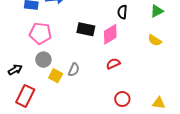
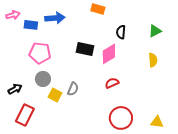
yellow semicircle: (155, 40) -> (153, 60), turned -128
red circle: (122, 99) -> (121, 118), size x1.5

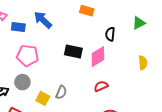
blue arrow: (55, 18) -> (43, 20), turned -132
green triangle: (155, 31) -> (139, 23), moved
gray circle: (43, 79) -> (22, 82), moved

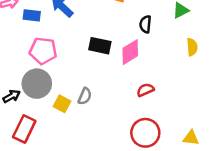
yellow semicircle: (143, 63) -> (192, 47), moved
gray circle: (22, 82) -> (37, 84), size x1.5
red semicircle: (101, 86) -> (145, 90), moved

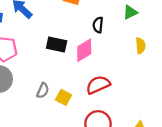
red semicircle: (145, 90) -> (98, 85), size x1.5
yellow square: (62, 104) -> (63, 97), moved

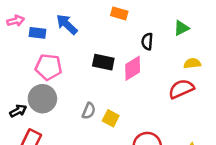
yellow semicircle: (141, 46) -> (192, 63), turned -91
red semicircle: (98, 85) -> (181, 89), moved

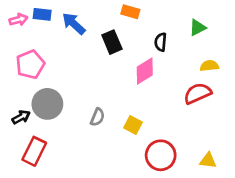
blue rectangle: (38, 33) -> (42, 14), moved
black rectangle: (103, 62) -> (112, 42), moved, turned 55
pink pentagon: (49, 67) -> (30, 64), moved, turned -30
yellow square: (111, 118) -> (133, 125), moved

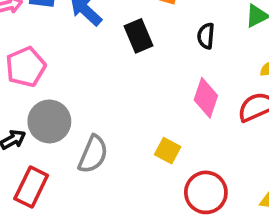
pink diamond: (145, 71) -> (206, 98), moved, turned -40
gray semicircle: (97, 117) -> (93, 154), moved, size x1.5

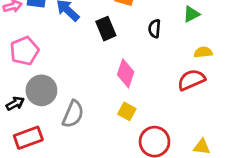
pink diamond: (206, 98) -> (126, 73), moved
red rectangle: (31, 187) -> (28, 138), turned 44

